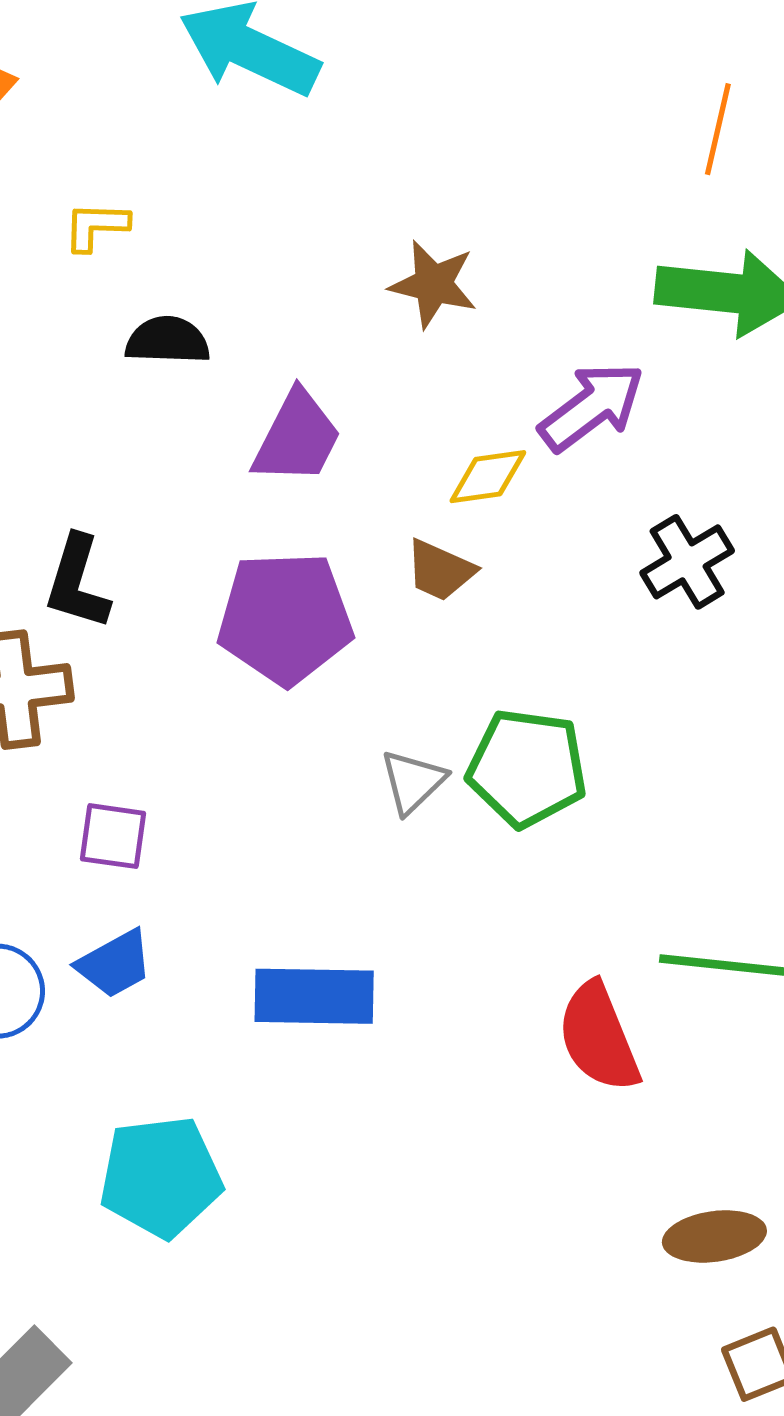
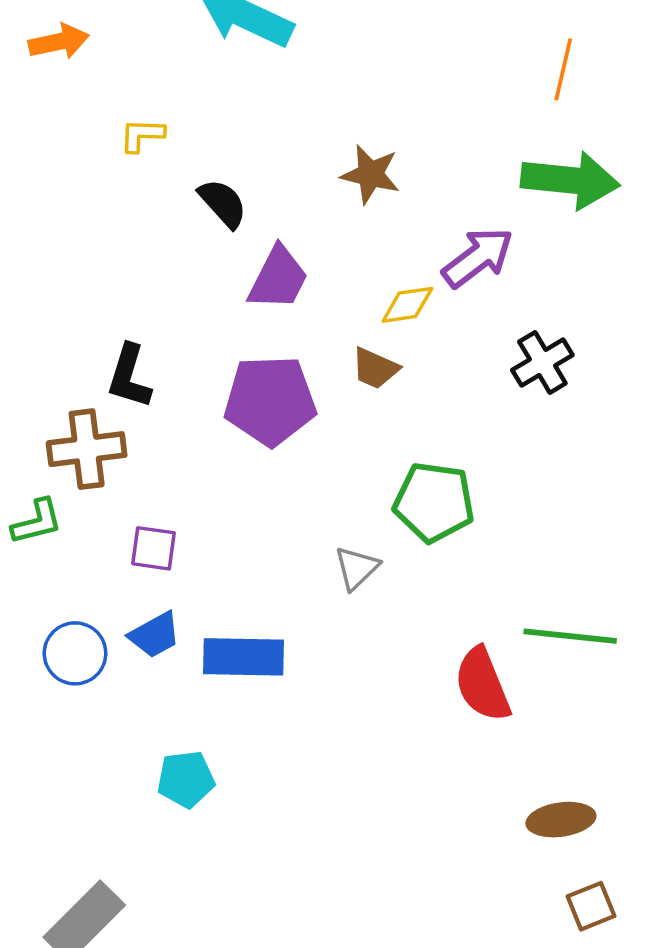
black semicircle: (168, 340) -> (223, 203), moved, turned 46
gray triangle: (413, 782) -> (357, 568), moved
blue rectangle: (314, 996) -> (244, 657), moved
cyan pentagon: (161, 1177) -> (186, 779), size x0.7

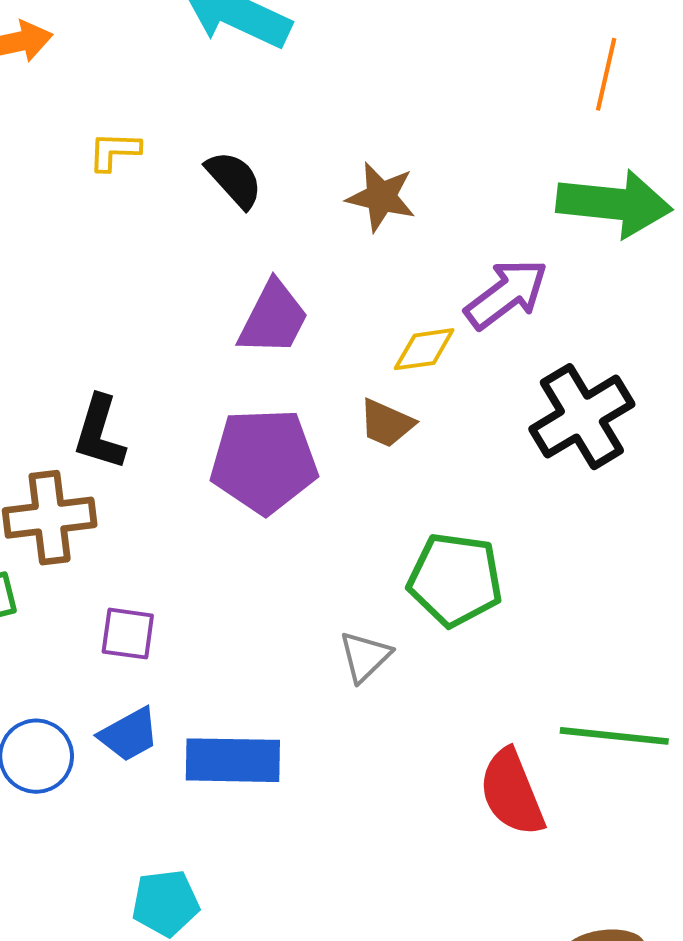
black semicircle: (223, 203) -> (234, 179), moved
black cross: (542, 363) -> (582, 417), size x1.4

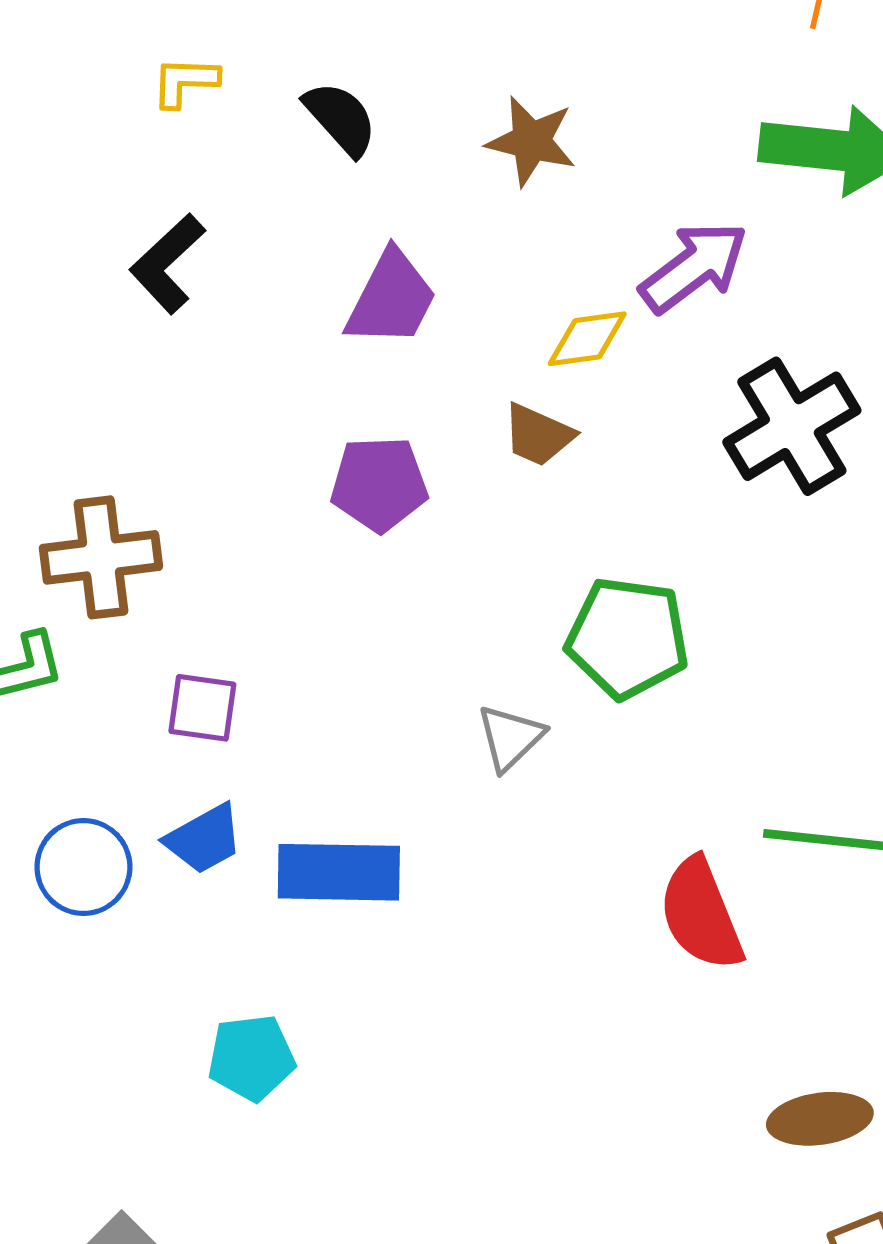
black L-shape: (99, 433) -> (167, 264), moved, turned 30
purple pentagon: (264, 461) -> (379, 484), size x0.7

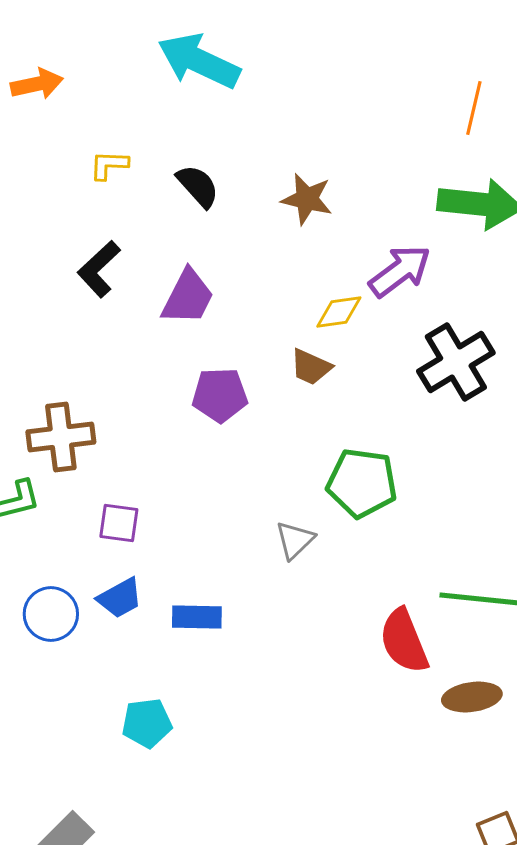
purple trapezoid: (391, 299) -> (188, 297), moved
blue rectangle: (339, 872) -> (197, 617), size x0.7
brown ellipse: (820, 1119) -> (472, 697), moved

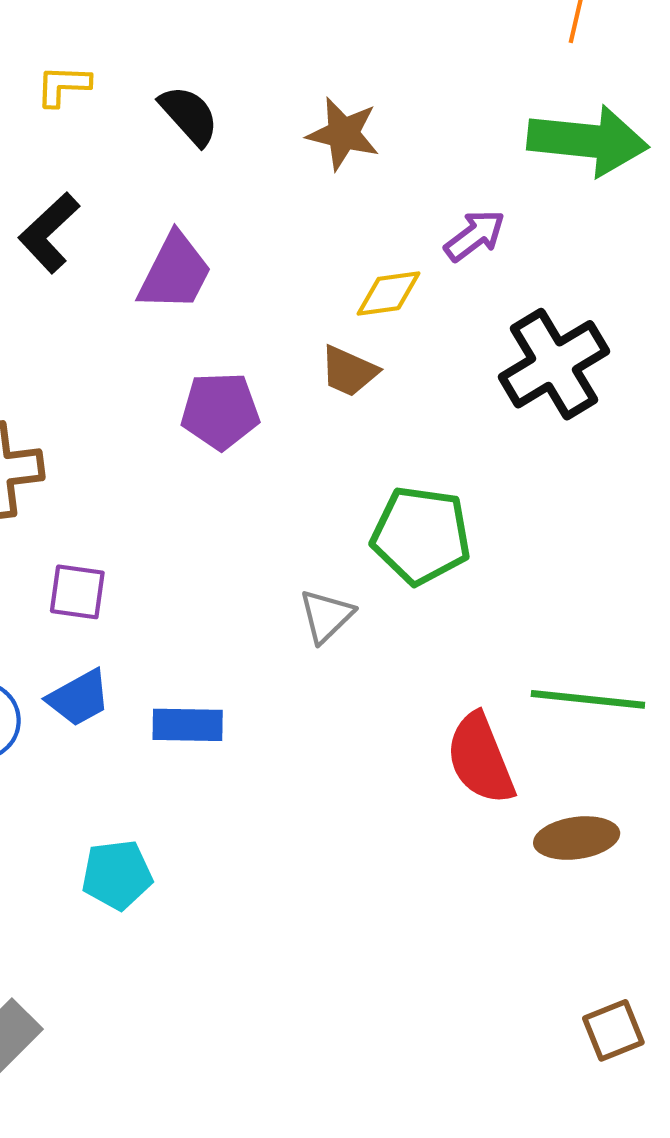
purple arrow: (400, 271) -> (475, 235), size x0.7

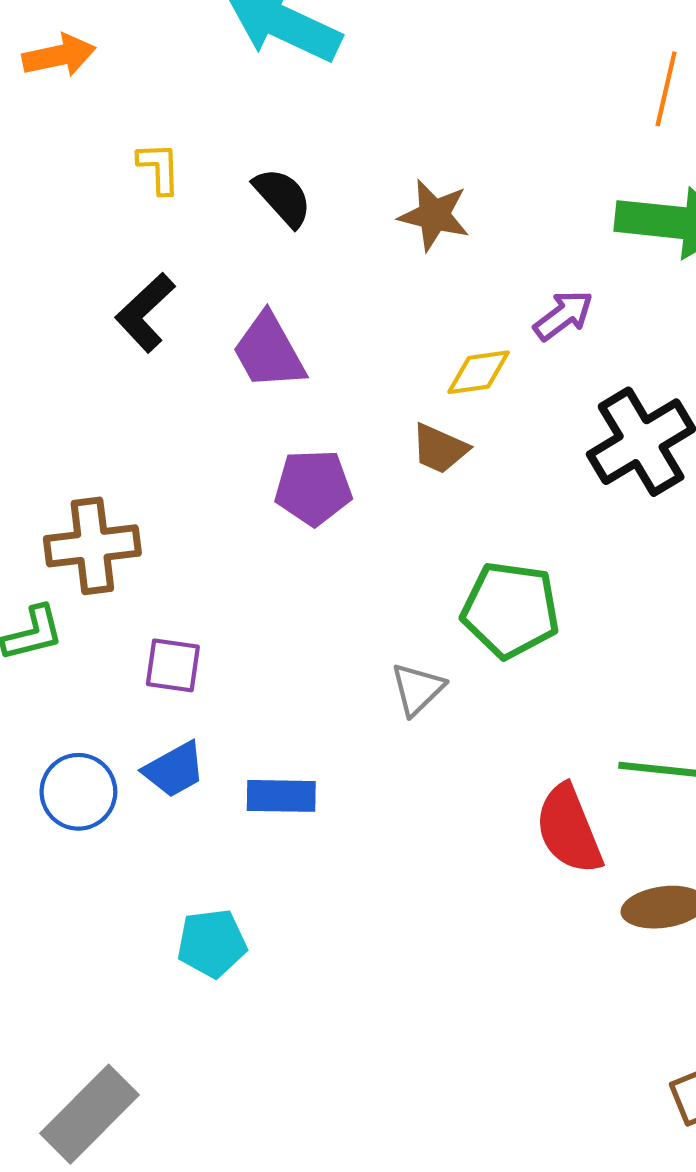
yellow L-shape: (63, 86) -> (159, 168), turned 86
purple trapezoid: (175, 272) -> (269, 351), turned 124

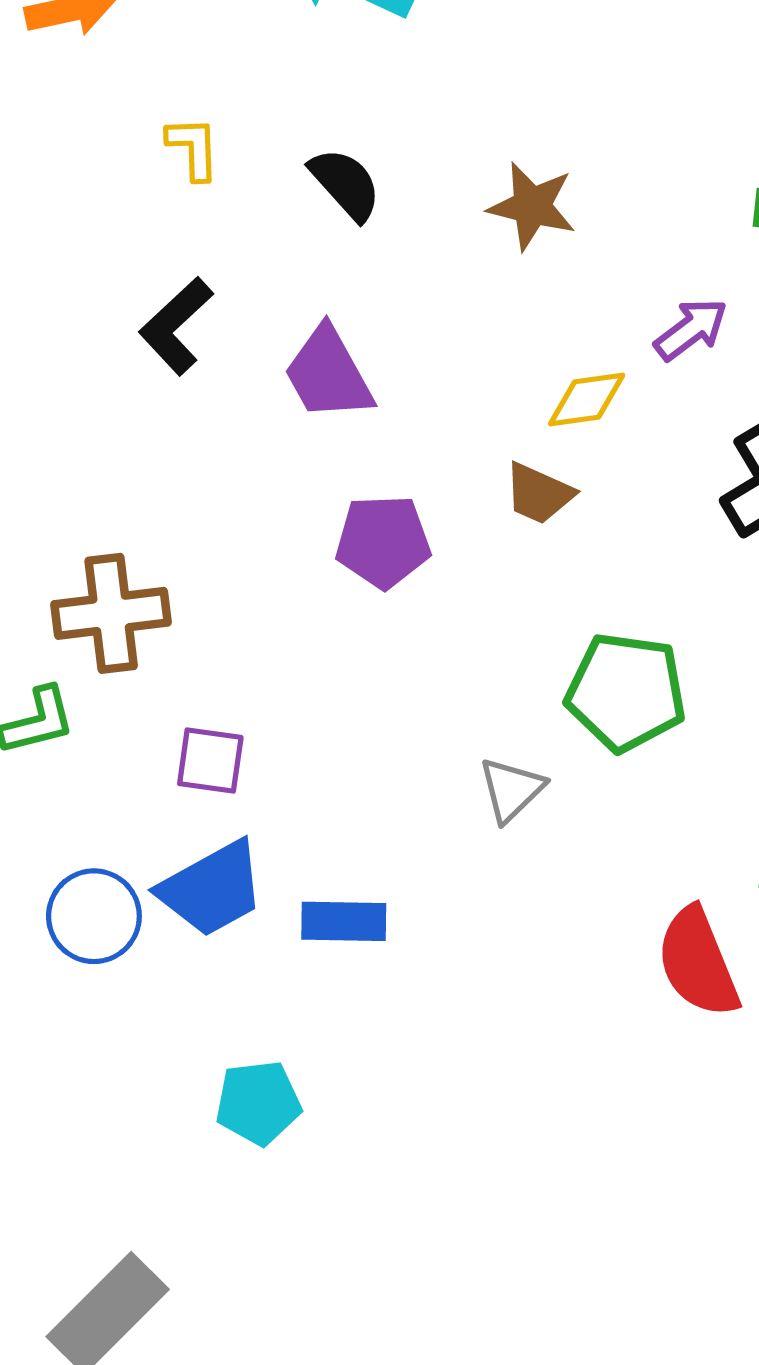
blue trapezoid: (174, 770) -> (212, 889), size x1.4

